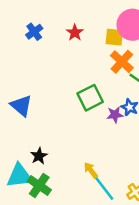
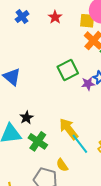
yellow arrow: (91, 170) -> (69, 129), size x1.6
green cross: (39, 185) -> (38, 141), moved

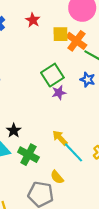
yellow square: (87, 21) -> (61, 34), moved
purple star: (88, 84) -> (59, 93), moved
yellow arrow: (69, 129) -> (60, 138), size x0.7

